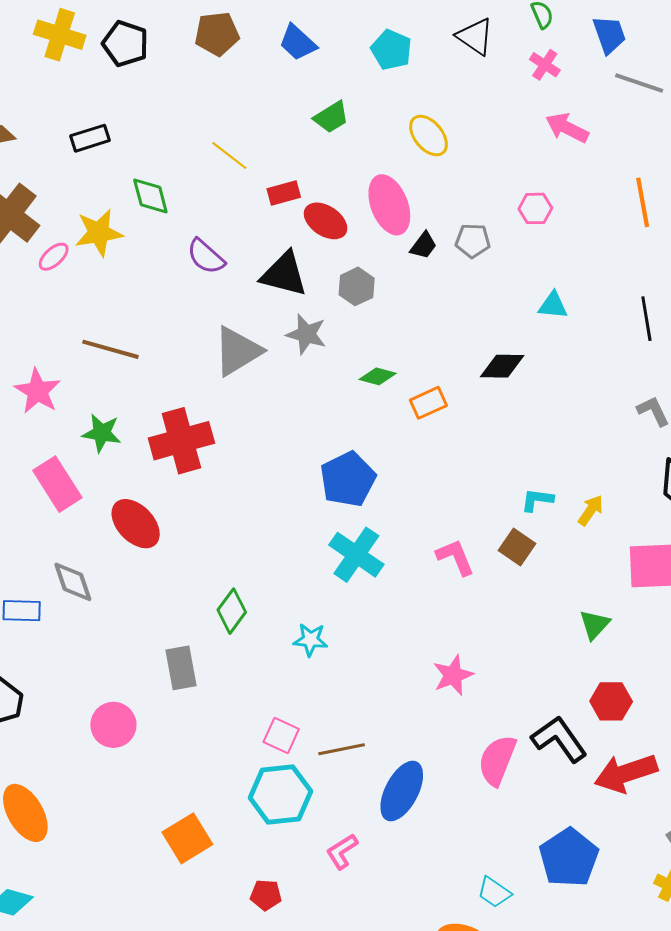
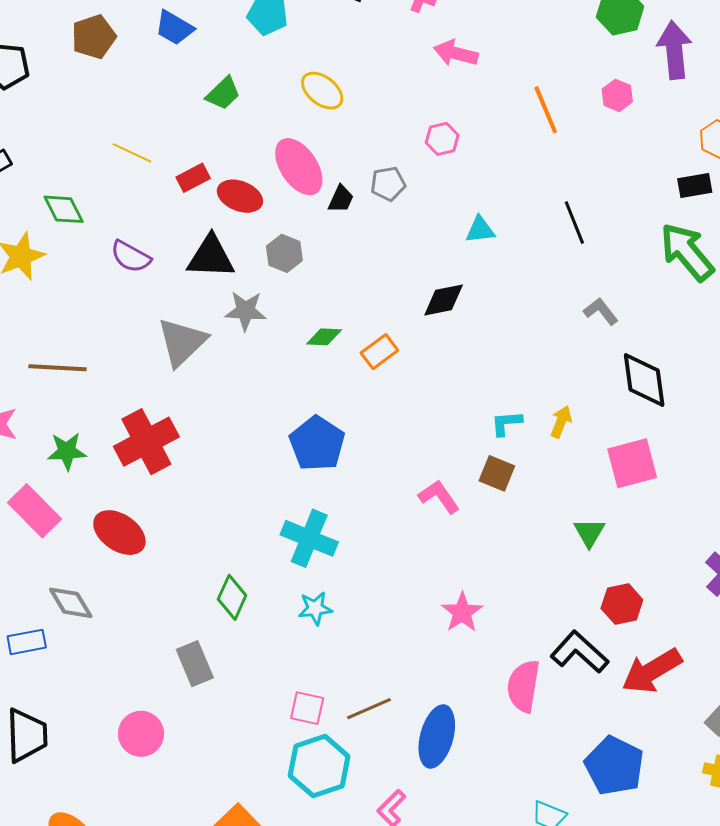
cyan cross: (356, 555) -> (309, 538), moved

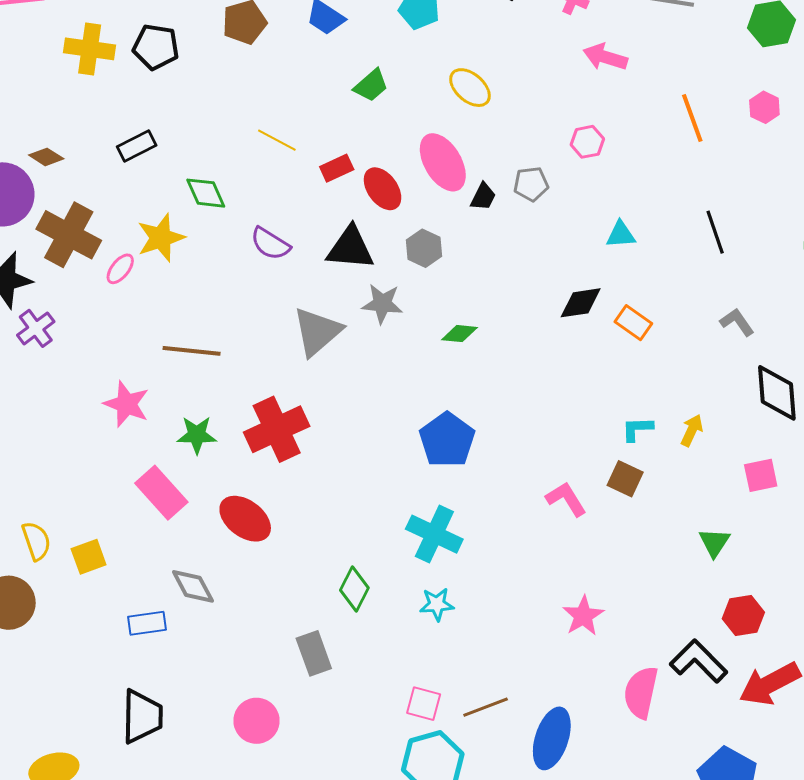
red ellipse: (240, 196) -> (383, 189), turned 30
orange rectangle: (379, 352) -> (633, 323), moved, turned 69
pink square: (632, 463) -> (761, 475), size x0.7

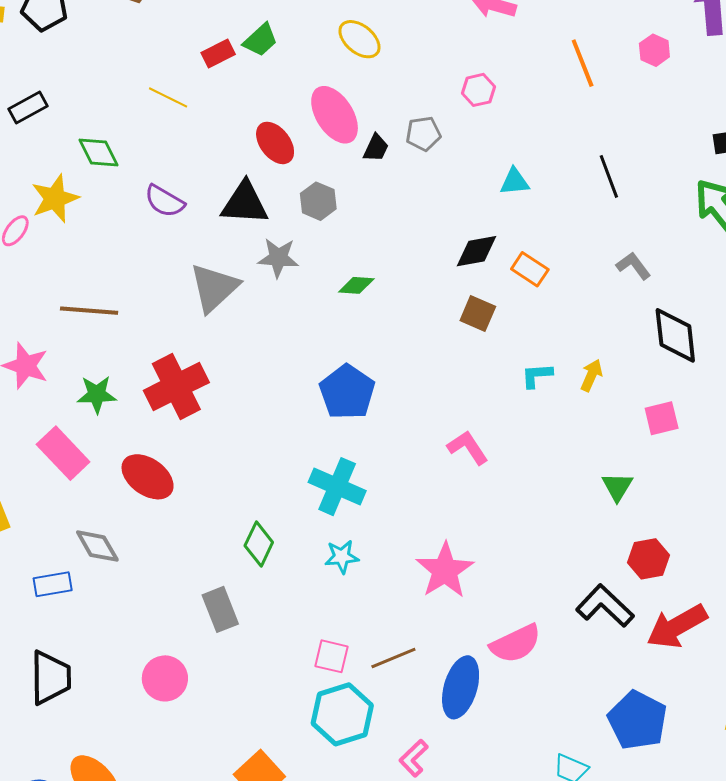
red rectangle: (337, 168) -> (218, 53), moved
brown square: (625, 479) -> (478, 314), moved
pink star: (583, 616) -> (445, 570), moved, size x1.4
pink semicircle: (641, 692) -> (516, 644), moved, turned -126

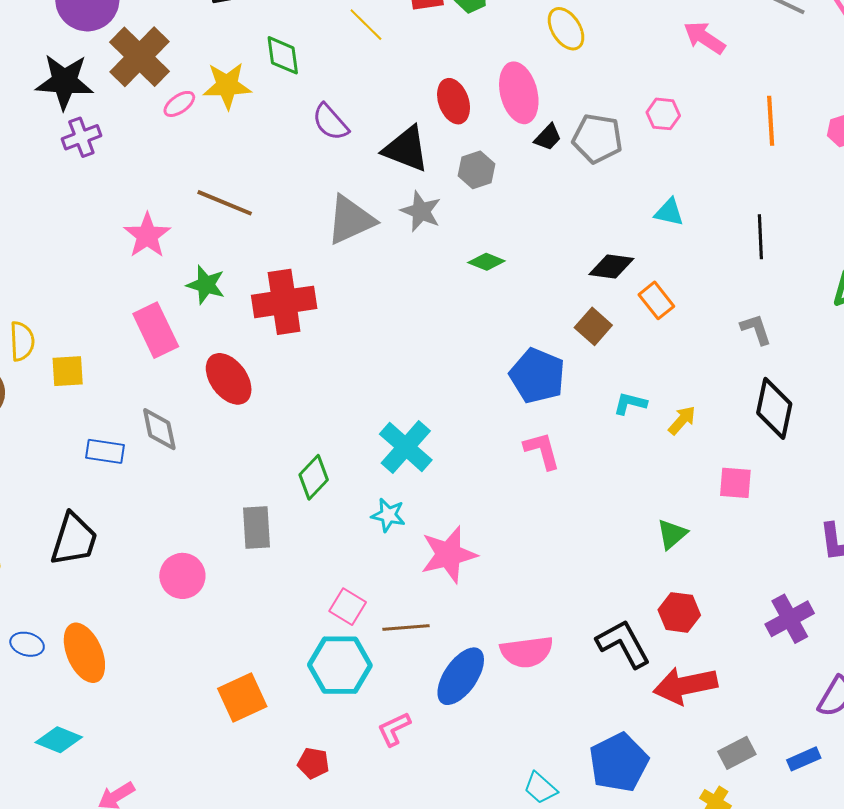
gray pentagon: (423, 134) -> (597, 138), size x1.4
blue pentagon: (347, 392) -> (537, 376), moved, turned -30
pink star: (445, 570) -> (449, 555), moved

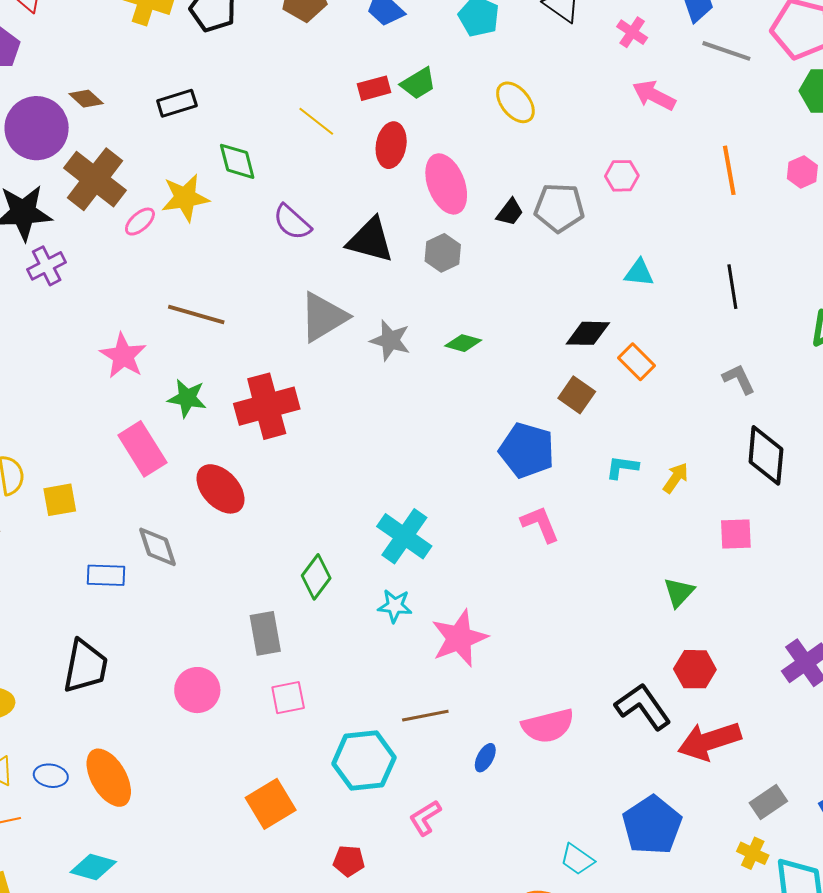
pink ellipse: (519, 93) -> (446, 184), moved
red ellipse: (454, 101) -> (391, 145), moved, turned 36
gray star: (421, 211) -> (390, 340), moved
pink square: (348, 607) -> (288, 698), moved, turned -36
blue ellipse: (461, 676) -> (485, 758), size x0.5

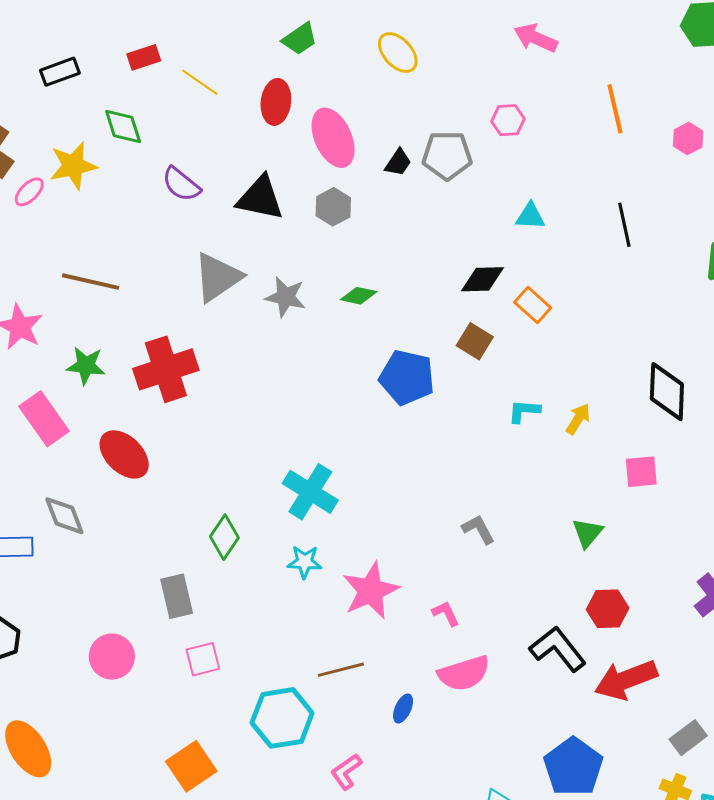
red rectangle: (374, 88) -> (144, 57), moved
pink hexagon: (802, 172) -> (688, 139), moved
gray L-shape: (739, 379) -> (478, 529), moved
blue pentagon: (527, 450) -> (407, 377), moved
pink L-shape: (540, 524) -> (446, 613), moved, size x0.7

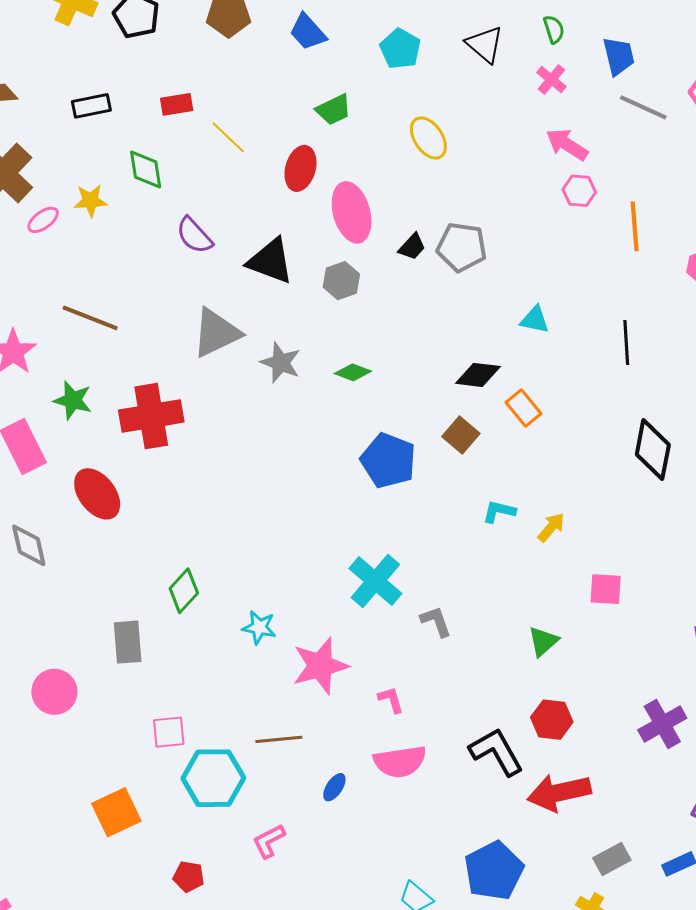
pink hexagon: (508, 120) -> (579, 191), moved
yellow star: (73, 166) -> (90, 201), size x0.7
black diamond: (667, 392) -> (653, 450), moved
cyan cross: (310, 492) -> (375, 581), moved
pink square: (203, 659) -> (169, 732), moved

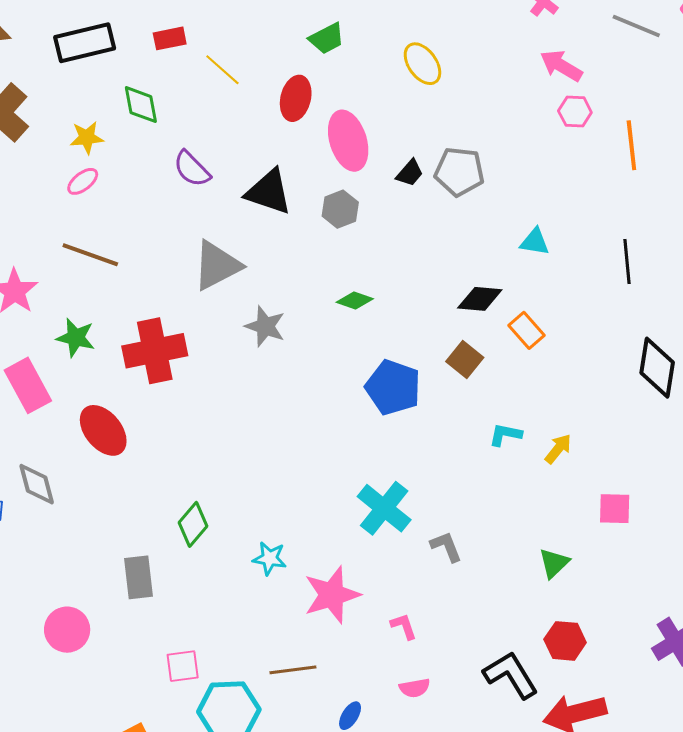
black rectangle: (91, 106) -> (85, 43), size x1.5
pink ellipse: (43, 220) -> (83, 181), moved
gray star: (281, 363) -> (265, 326), moved
pink semicircle: (400, 762) -> (415, 688), size x0.6

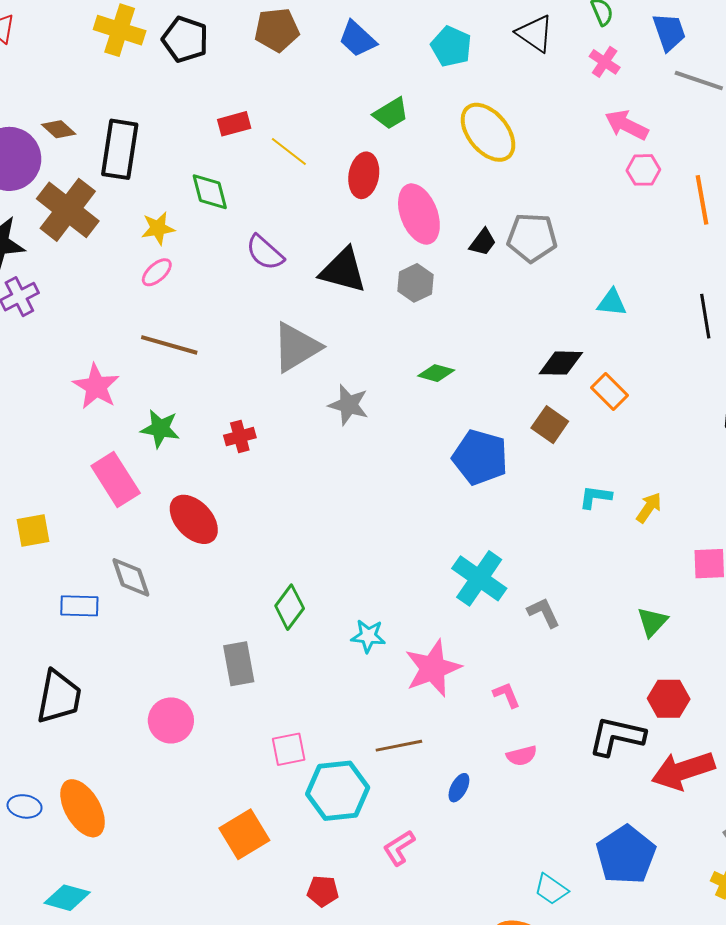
black rectangle: (85, 43) -> (120, 149), moved, turned -64
yellow ellipse: (422, 64) -> (488, 132), size x1.4
red cross: (155, 351) -> (240, 437), size x0.5
black L-shape: (511, 675) -> (617, 736), turned -42

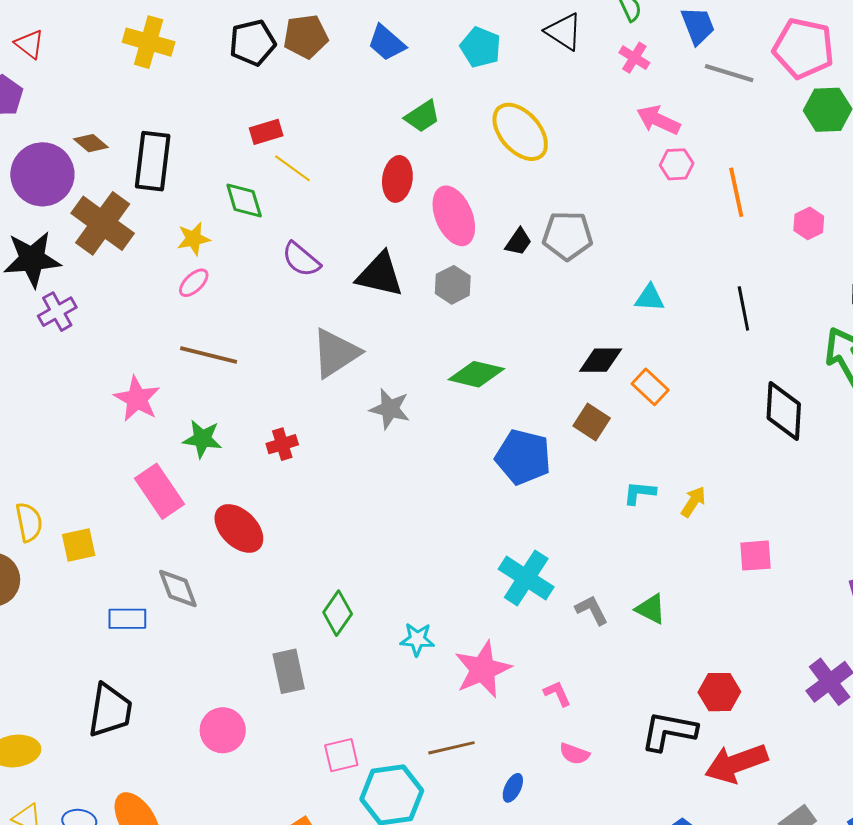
black pentagon: (185, 39) -> (253, 43), moved, turned -30
yellow line: (289, 152) -> (293, 168), moved
green diamond: (436, 373) -> (476, 374), size x1.5
green triangle: (652, 622) -> (651, 609), moved, turned -44
pink semicircle: (522, 756) -> (574, 754), turned 36

